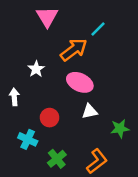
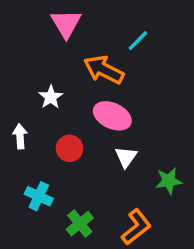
orange arrow: (74, 50) -> (104, 70), turned -116
white triangle: (90, 111) -> (126, 157), turned -42
red circle: (50, 118) -> (70, 148), moved

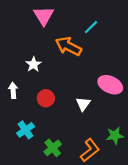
pink ellipse: (112, 116) -> (110, 85), moved
green star: (169, 181) -> (115, 136), moved
cyan cross: (39, 196) -> (26, 130), turned 30

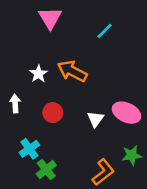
orange arrow: (68, 46) -> (72, 71), moved
pink ellipse: (110, 85) -> (127, 113), moved
green cross: (53, 148) -> (46, 170), moved

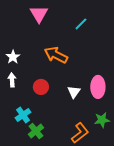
white star: (38, 74) -> (13, 57), moved
pink ellipse: (127, 113) -> (98, 87), turned 65

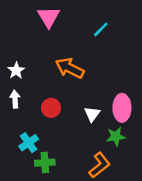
green star: (102, 120) -> (116, 136), moved
green cross: (36, 131) -> (45, 163), turned 35

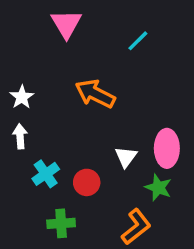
red circle: (51, 108) -> (87, 182), moved
green star: (116, 136) -> (158, 188), turned 30
cyan cross: (29, 143) -> (46, 174), moved

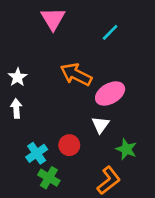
pink ellipse: (167, 148) -> (110, 93), moved, turned 60
cyan cross: (46, 174) -> (37, 153), moved
green cross: (61, 223) -> (49, 178), turned 35

